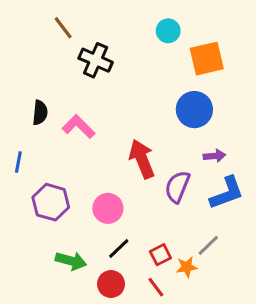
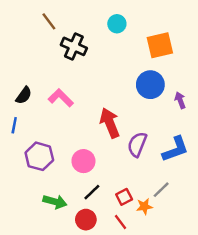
cyan circle: (168, 31) -> (117, 24), moved
black semicircle: (40, 113) -> (24, 95), moved, turned 30
purple arrow: (214, 156) -> (180, 100), moved, turned -105

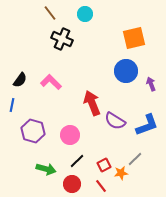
brown line: (49, 21) -> (50, 13), moved
cyan circle: (117, 24) -> (85, 14), moved
purple semicircle: (137, 144) -> (115, 121), turned -80

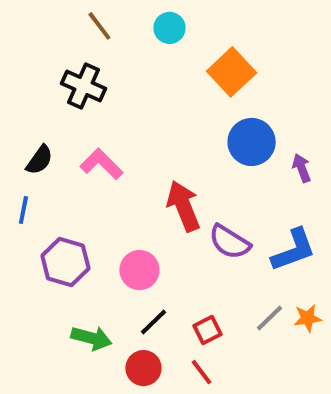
orange square: (134, 38) -> (232, 72), moved, turned -30
black cross: (62, 39) -> (83, 86), moved
orange star: (121, 173) -> (308, 318), moved

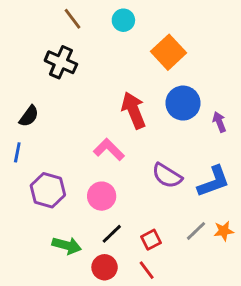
pink L-shape: (101, 164) -> (109, 150), moved
red arrow: (184, 206) -> (134, 110), moved

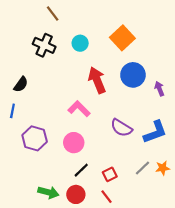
cyan circle: (123, 20) -> (80, 43), moved
green arrow: (67, 245) -> (48, 192), moved

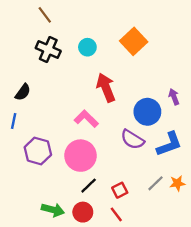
brown line: (53, 14) -> (45, 15), moved
blue circle: (133, 75) -> (147, 112), moved
pink circle: (74, 143) -> (81, 156), size x1.4

